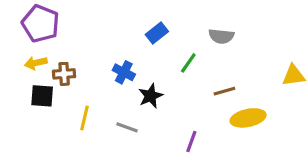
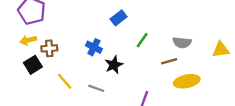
gray semicircle: (221, 36) -> (182, 43), moved
black square: (42, 96) -> (33, 65), turned -36
yellow line: (85, 118) -> (65, 81), turned -54

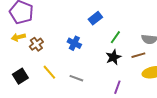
brown cross: (49, 48) -> (36, 44), turned -32
black square: (33, 65) -> (20, 76), moved
black star: (114, 65) -> (113, 57), moved

